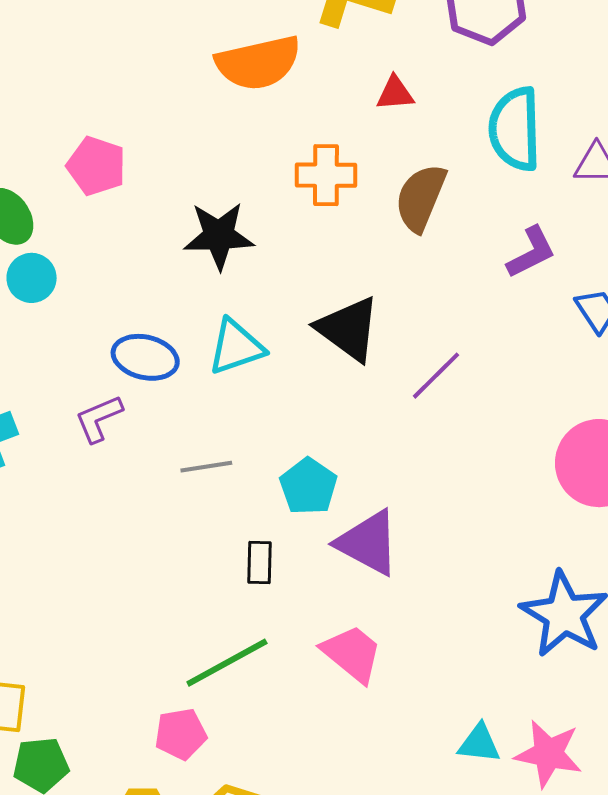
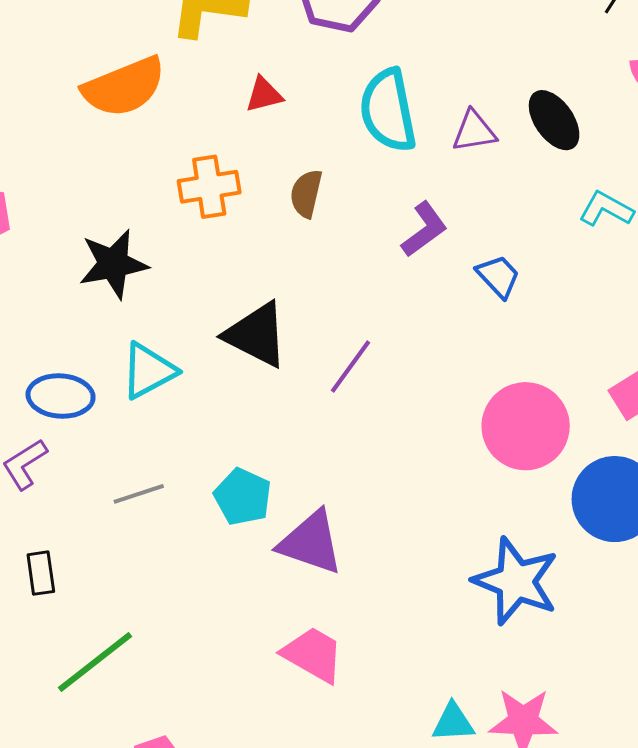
brown semicircle: (421, 198) -> (306, 194), size x0.7
black rectangle: (260, 562) -> (41, 573), moved
green line: (227, 663) -> (95, 662), moved

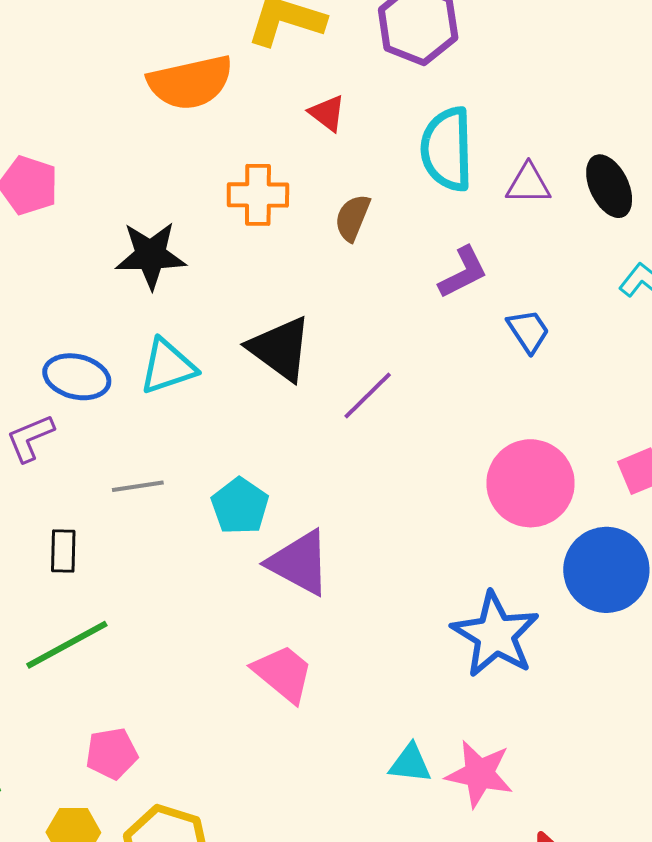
red triangle: (264, 95) -> (327, 113), turned 42
black rectangle: (41, 573) -> (63, 551), moved

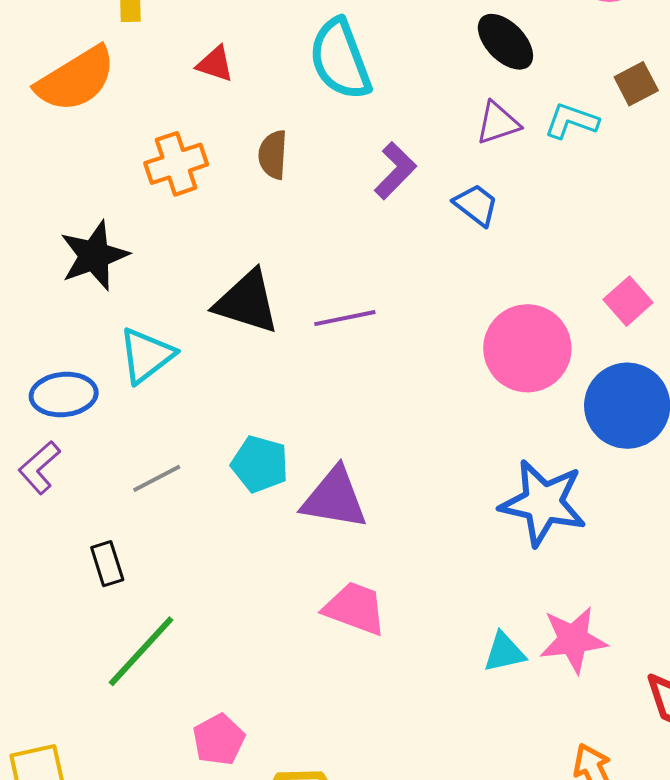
purple triangle: (528, 184) -> (498, 123), moved
purple line: (368, 396) -> (345, 318), turned 52

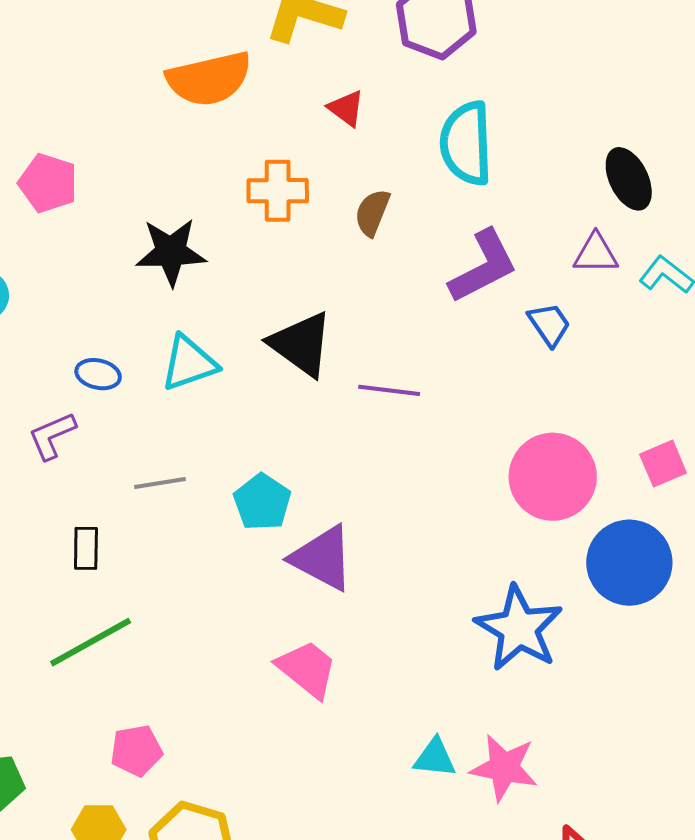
purple L-shape: (395, 171) -> (483, 266), size x1.4
blue ellipse: (64, 394) -> (98, 374), size x0.7

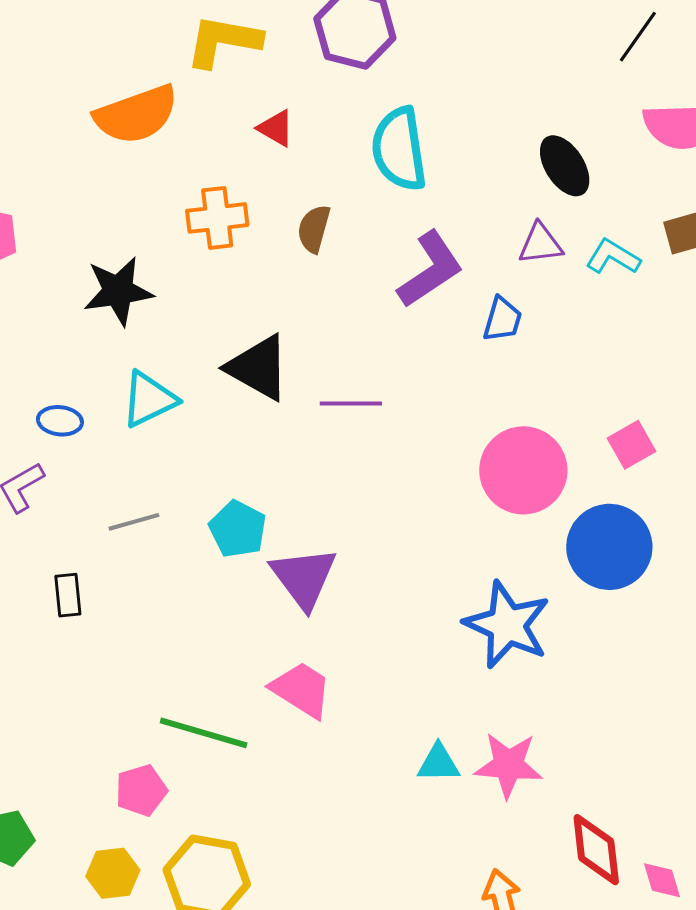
blue trapezoid: (549, 324) -> (502, 319), turned 57
purple triangle: (322, 558) -> (304, 578), turned 32
green line: (91, 642) -> (204, 733), moved, turned 52

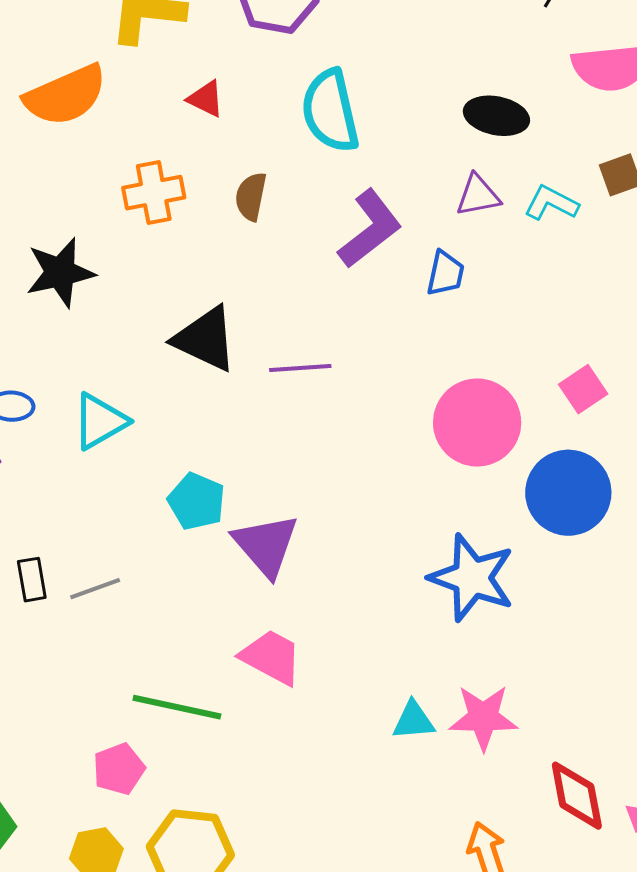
black ellipse: (565, 166) -> (496, 116), turned -42
cyan triangle: (149, 399) -> (100, 421), moved
gray line: (134, 522) -> (95, 589), moved

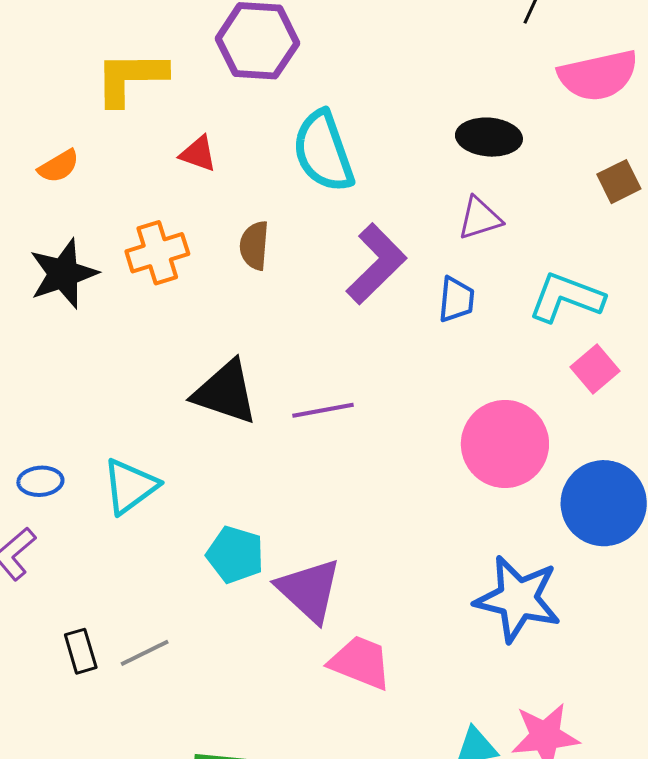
orange semicircle: (66, 95) -> (59, 166), size x0.5
cyan L-shape: (551, 203) -> (566, 297), moved, size x1.4
black star: (60, 273) -> (63, 274), moved
pink square: (583, 389) -> (595, 369), moved
pink trapezoid: (271, 657) -> (360, 662), moved

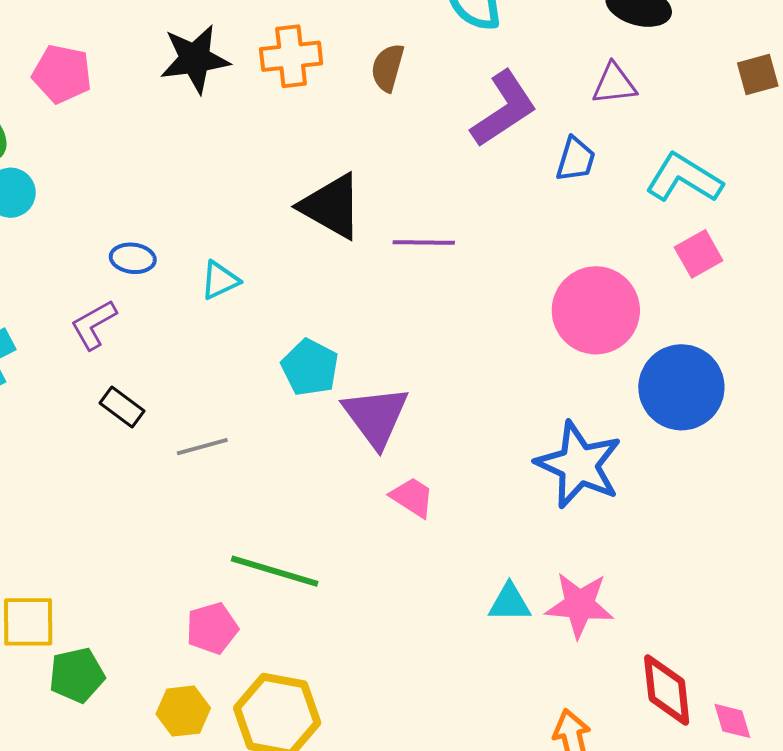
cyan triangle: (130, 486) -> (220, 280), size x0.7
black rectangle: (81, 651) -> (122, 407), moved, turned -48
pink trapezoid: (360, 662) -> (412, 497), size x0.7

